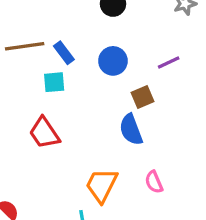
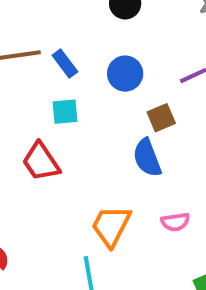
cyan square: (54, 82) -> (65, 112), moved
pink semicircle: (154, 182) -> (175, 222), turned -75

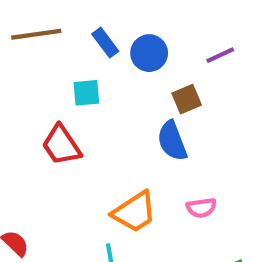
blue rectangle: (65, 64) -> (105, 43), moved
orange trapezoid: (111, 226) -> (134, 212), turned -150

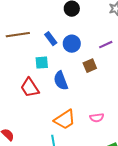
blue semicircle: (172, 141) -> (61, 81), moved

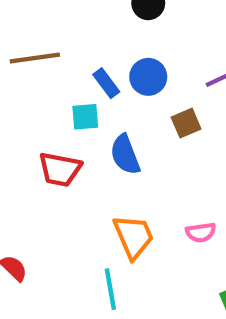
blue rectangle: (51, 39) -> (106, 83), moved
red trapezoid: (30, 88) -> (60, 169), turned -45
orange trapezoid: (65, 120) -> (134, 237), turned -80

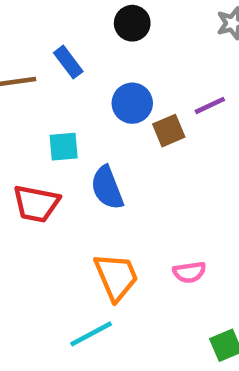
blue rectangle: (106, 83) -> (68, 62), moved
brown square: (186, 123) -> (169, 131), moved
cyan line: (110, 289) -> (91, 334), turned 72

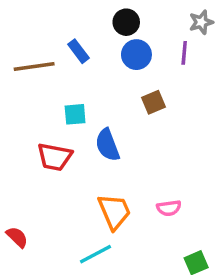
blue circle: (132, 103) -> (136, 55), moved
purple line: (210, 105) -> (184, 53), moved, turned -60

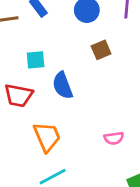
orange trapezoid: (114, 211) -> (47, 137), moved

